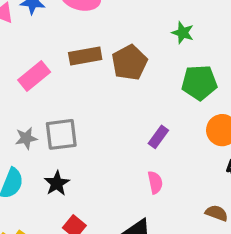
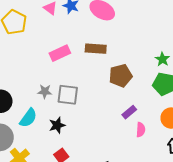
green star: (183, 33) -> (162, 59), moved
brown pentagon: (129, 63) -> (121, 76), moved
pink semicircle: (155, 182) -> (141, 130), moved

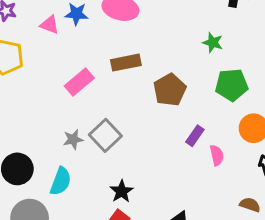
green star: (162, 59) -> (213, 43), moved
gray square: (68, 95) -> (105, 135), turned -35
black star: (57, 125) -> (122, 191), moved

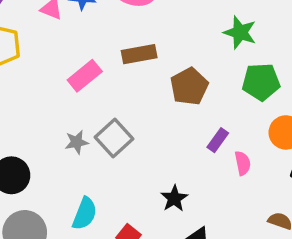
green star: (213, 43) -> (240, 32), size x1.4
cyan semicircle: (61, 181) -> (85, 214), moved
black star: (122, 191) -> (174, 198), moved

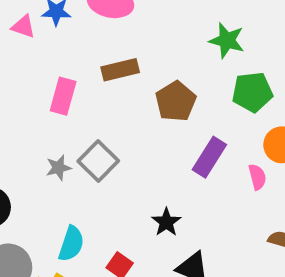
pink rectangle: (85, 76) -> (63, 96), turned -32
purple rectangle: (218, 140) -> (209, 157), size x1.5
pink semicircle: (243, 163) -> (257, 177), moved

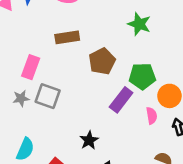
green pentagon: (252, 92) -> (142, 76), moved
pink rectangle: (63, 96) -> (31, 67), moved
gray square: (98, 161) -> (48, 96), turned -30

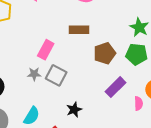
green pentagon: (142, 76) -> (137, 54), moved
black star: (89, 140) -> (74, 110), moved

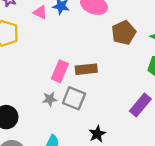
brown rectangle: (79, 30) -> (86, 69), moved
brown pentagon: (105, 53) -> (124, 33), moved

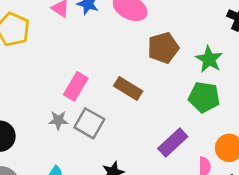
brown rectangle: (86, 69) -> (128, 89), moved, turned 30

